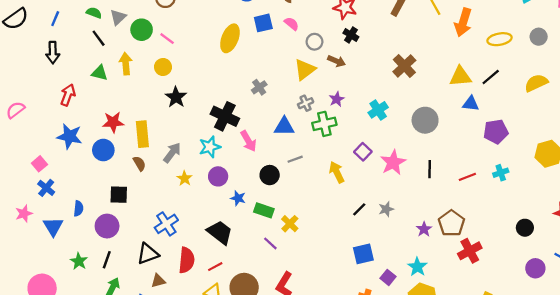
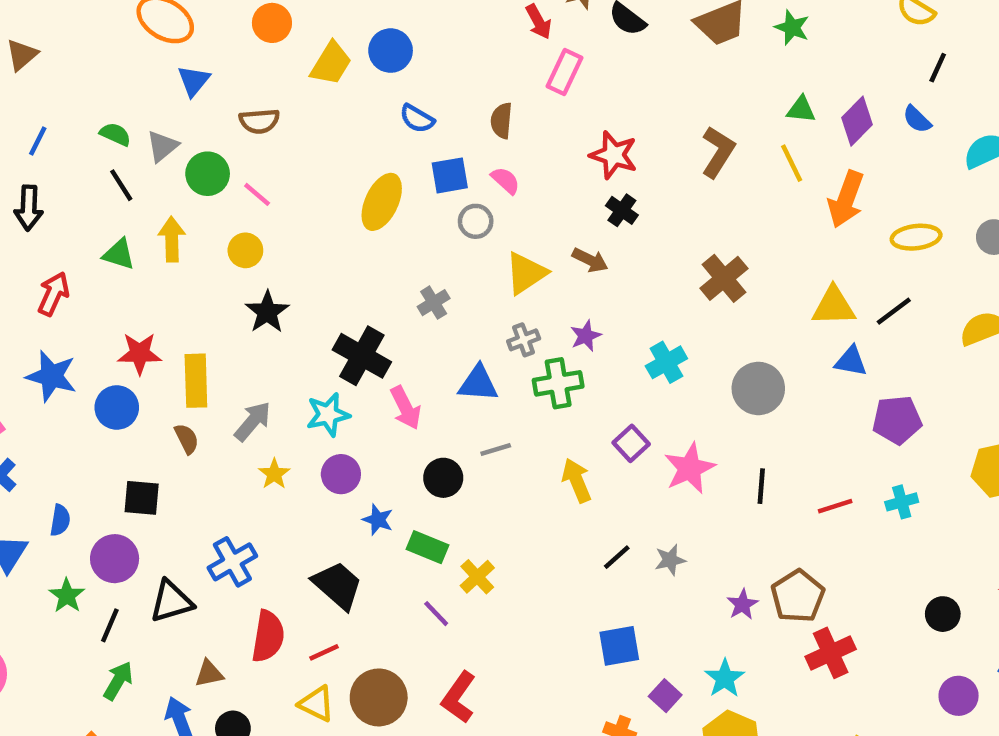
gray circle: (314, 42) -> (476, 221), moved
black triangle: (148, 254) -> (171, 601), moved
green star: (79, 261) -> (67, 596), moved

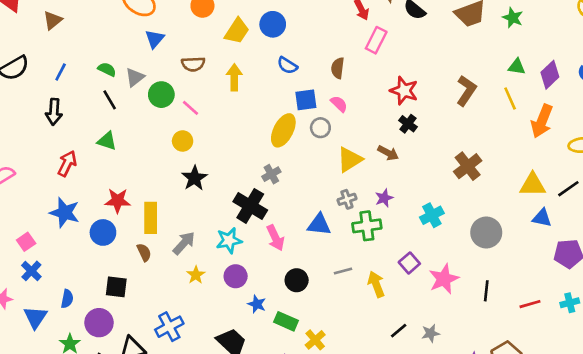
yellow ellipse: (382, 202) -> (283, 130), moved
yellow arrow: (172, 239) -> (234, 77), moved
gray cross: (434, 303) -> (271, 174), moved
gray line: (496, 450) -> (343, 271), moved

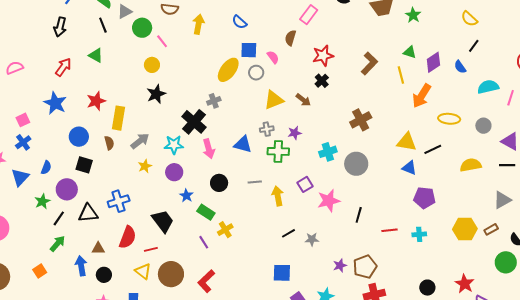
brown semicircle: (338, 68) -> (290, 38), moved
red star: (404, 91) -> (323, 56), turned 30
red star: (118, 201) -> (96, 101), turned -30
blue circle: (103, 232) -> (79, 137), moved
gray circle: (486, 232) -> (356, 164), moved

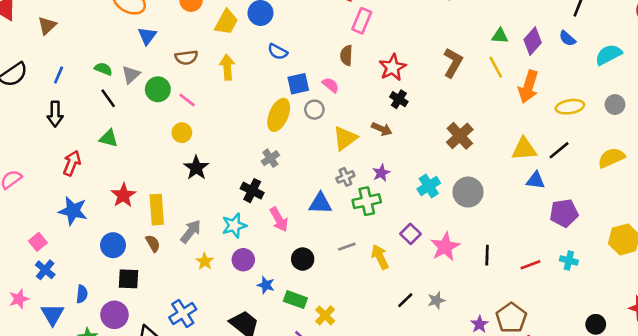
black cross: (194, 122) -> (252, 191), size x0.7
cyan cross: (419, 234) -> (569, 260), turned 32

